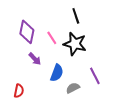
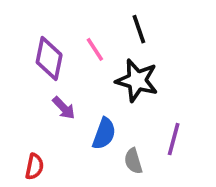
pink line: (52, 38) -> (95, 49), moved
purple line: (95, 76) -> (174, 139), turned 42
gray semicircle: (73, 88) -> (133, 161), turned -80

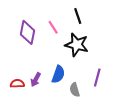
purple arrow: (64, 108) -> (36, 80), moved, turned 72
red semicircle: (34, 167) -> (17, 84), moved, turned -104

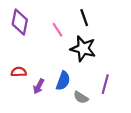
purple diamond: (28, 32) -> (20, 22), moved
red semicircle: (17, 84) -> (19, 72), moved
gray semicircle: (75, 90) -> (81, 97), turned -40

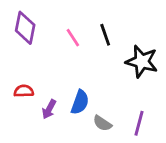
black line: (84, 18) -> (105, 35), moved
black star: (83, 49) -> (142, 61), moved
purple line: (105, 84) -> (139, 123), moved

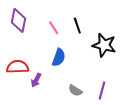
red semicircle: (24, 91) -> (18, 67), size x1.5
blue semicircle: (80, 102) -> (59, 58), moved

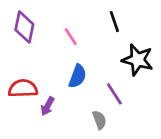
black line: (77, 26) -> (114, 22), moved
gray semicircle: (75, 91) -> (99, 120), turned -144
purple line: (102, 91) -> (114, 94), moved, turned -48

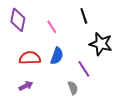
red semicircle: (23, 88) -> (30, 58), moved
purple arrow: (48, 106) -> (26, 86), moved, turned -144

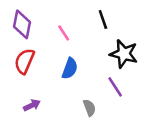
red semicircle: (30, 58) -> (24, 61), moved, turned -65
purple line: (84, 69) -> (115, 87), moved

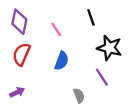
purple arrow: (32, 105) -> (17, 92), moved

